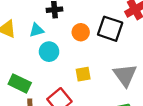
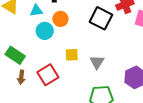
orange circle: (81, 32) -> (60, 19), moved
gray triangle: (125, 75) -> (97, 62), moved, size x0.7

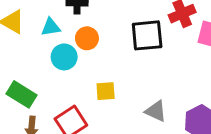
black square: (101, 18) -> (147, 35), turned -30
gray triangle: (97, 62) -> (156, 111), moved, turned -35

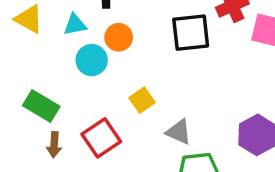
yellow square: (106, 91) -> (142, 100), turned -30
gray triangle: (156, 111) -> (179, 132), moved

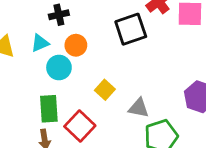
green rectangle: (41, 106) -> (49, 109), moved, turned 68

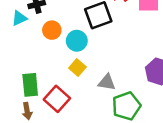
cyan triangle: (40, 43) -> (19, 18), moved
cyan circle: (59, 68) -> (77, 41), moved

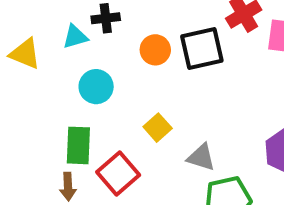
orange circle: (52, 30) -> (155, 50), moved
cyan circle: (77, 41) -> (96, 87), moved

